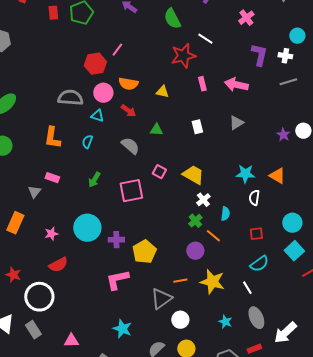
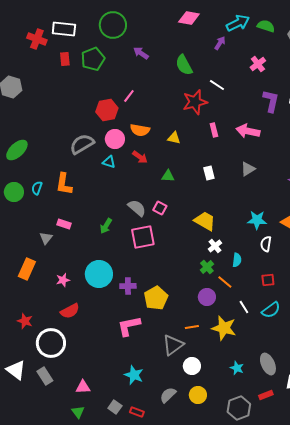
gray semicircle: (70, 98) -> (82, 144), turned -35
cyan semicircle: (87, 142) -> (37, 188), moved
gray semicircle: (130, 146) -> (137, 208), moved
pink square: (159, 172) -> (160, 208), moved
white line: (247, 288) -> (244, 307), moved

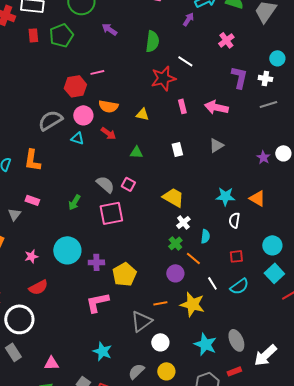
green semicircle: (184, 65) -> (152, 41), turned -145
pink line: (129, 96) -> (97, 72), turned 40
cyan star: (237, 368) -> (205, 344), size x1.6

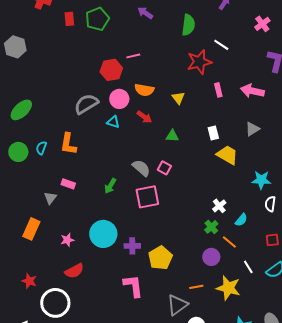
yellow triangle: (142, 114) -> (178, 98), turned 40
yellow trapezoid: (173, 197) -> (227, 155), moved
cyan semicircle: (205, 236) -> (241, 220), turned 32
pink L-shape: (97, 302) -> (133, 286), turned 95

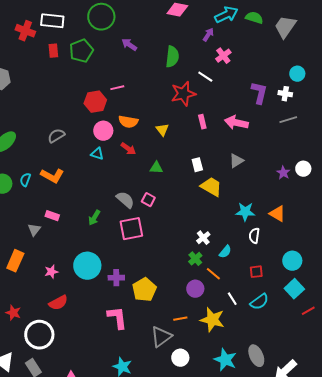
pink cross: (262, 24) -> (223, 56), moved
gray semicircle: (86, 104) -> (56, 136), moved, size x0.7
orange L-shape: (68, 144) -> (52, 176), turned -70

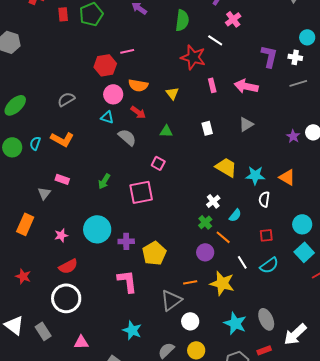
red star: (183, 94) -> (193, 57), turned 30
yellow trapezoid: (211, 187) -> (226, 167), moved
gray semicircle: (125, 200) -> (127, 137), moved
white circle: (39, 335) -> (66, 298), moved

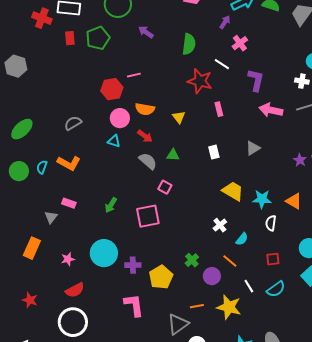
purple L-shape: (269, 56) -> (256, 80), moved
pink arrow: (246, 86) -> (271, 110), moved
gray semicircle: (127, 137) -> (148, 161), moved
green cross: (205, 222) -> (192, 260), moved

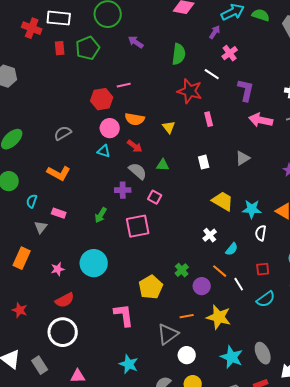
cyan semicircle: (42, 167) -> (32, 201), moved
purple cross: (133, 265) -> (123, 190), moved
white line: (249, 286) -> (239, 284), moved

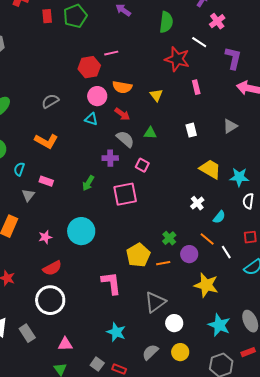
orange line: (187, 316) -> (163, 263), moved

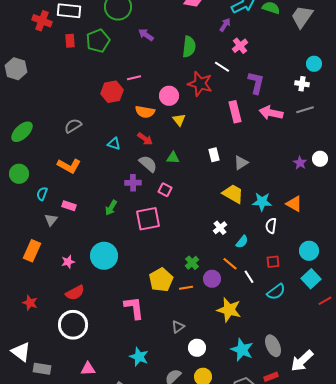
pink rectangle: (196, 87) -> (235, 112), moved, size x1.5
pink circle: (97, 96) -> (169, 96), moved
gray triangle: (230, 126) -> (241, 163), moved
gray triangle: (155, 302) -> (178, 327), size x0.6
gray rectangle: (27, 333) -> (42, 369), moved, turned -48

